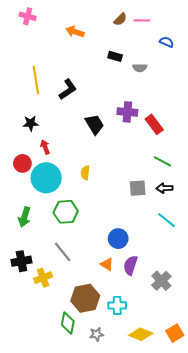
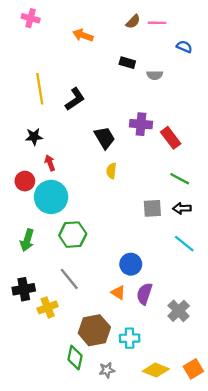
yellow semicircle: (85, 173) -> (111, 171), moved

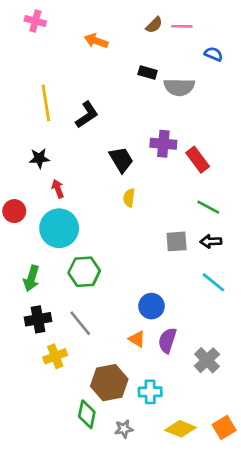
gray semicircle: (155, 75) -> (179, 87), size x1.6
red circle: (25, 181) -> (14, 211), moved
black cross: (24, 289) -> (38, 319), moved

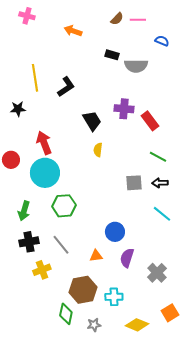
black star: (39, 158) -> (18, 109), moved
red arrow: (58, 189) -> (44, 143), size x1.6
orange triangle: (137, 339) -> (96, 256), moved, turned -40
orange square: (224, 427) -> (170, 313), moved

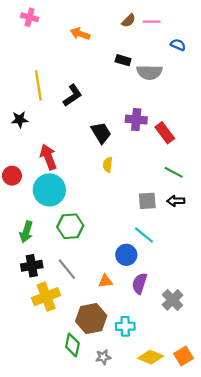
cyan line: (162, 214) -> (144, 235), moved
yellow cross: (42, 270) -> (46, 297), size x1.4
orange square: (170, 313) -> (184, 356), moved

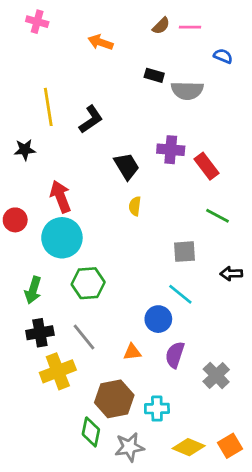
black arrow: (176, 201) -> (231, 274), moved
gray star: (103, 357) -> (129, 447), size x1.5

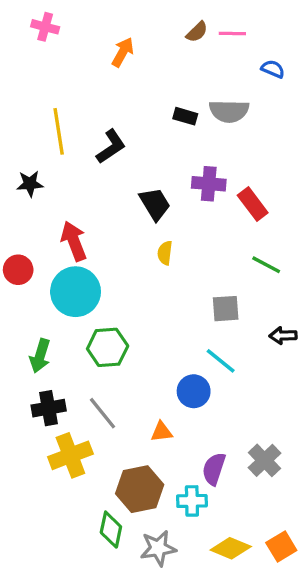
orange arrow: (101, 42) -> (123, 52), turned 100
black rectangle: (154, 75) -> (185, 116), moved
purple semicircle: (175, 355) -> (214, 469), moved

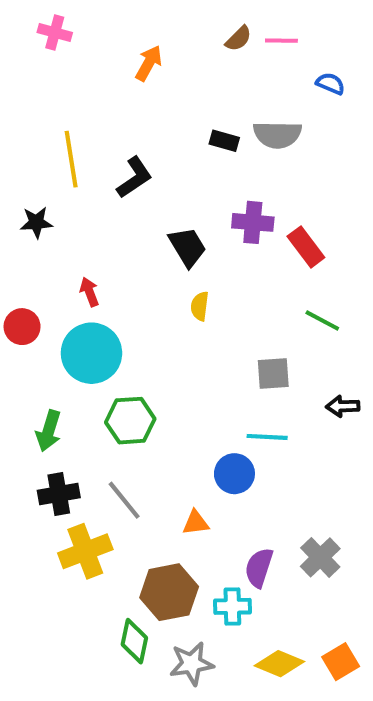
red arrow: (74, 241) -> (89, 292), size x0.6
cyan line: (221, 361) -> (267, 437), turned -36

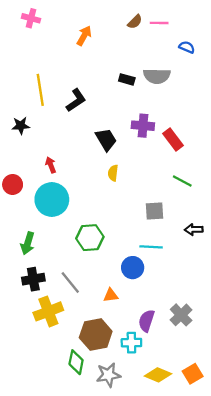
green hexagon: (130, 421) -> (90, 238), moved

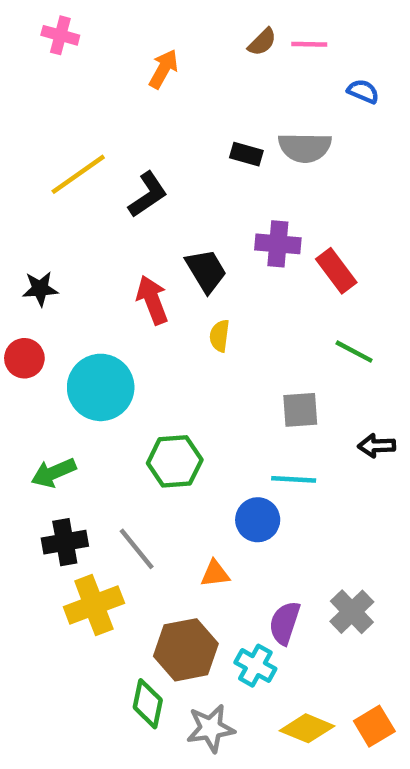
yellow line: (40, 90) -> (78, 174), turned 64
black star: (21, 126) -> (40, 289), moved
red arrow: (51, 165) -> (152, 300), moved, size x1.5
green arrow: (28, 243) -> (54, 473), turned 50
cyan cross: (131, 343) -> (255, 666), turned 30

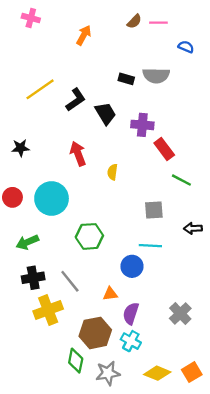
black trapezoid: (206, 271) -> (106, 113), moved
red rectangle: (336, 271) -> (164, 149), moved
red circle: (24, 358) -> (12, 197), moved
purple semicircle: (285, 623) -> (131, 313), moved

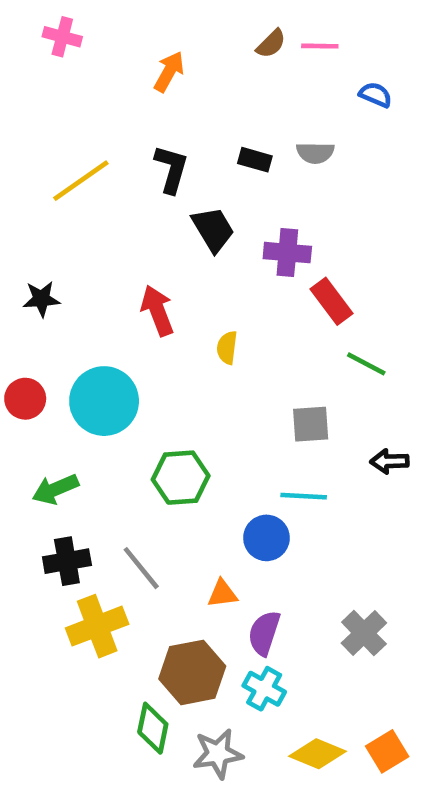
gray semicircle: (156, 75) -> (315, 153), size x0.7
black L-shape: (76, 100) -> (171, 169), moved, turned -40

